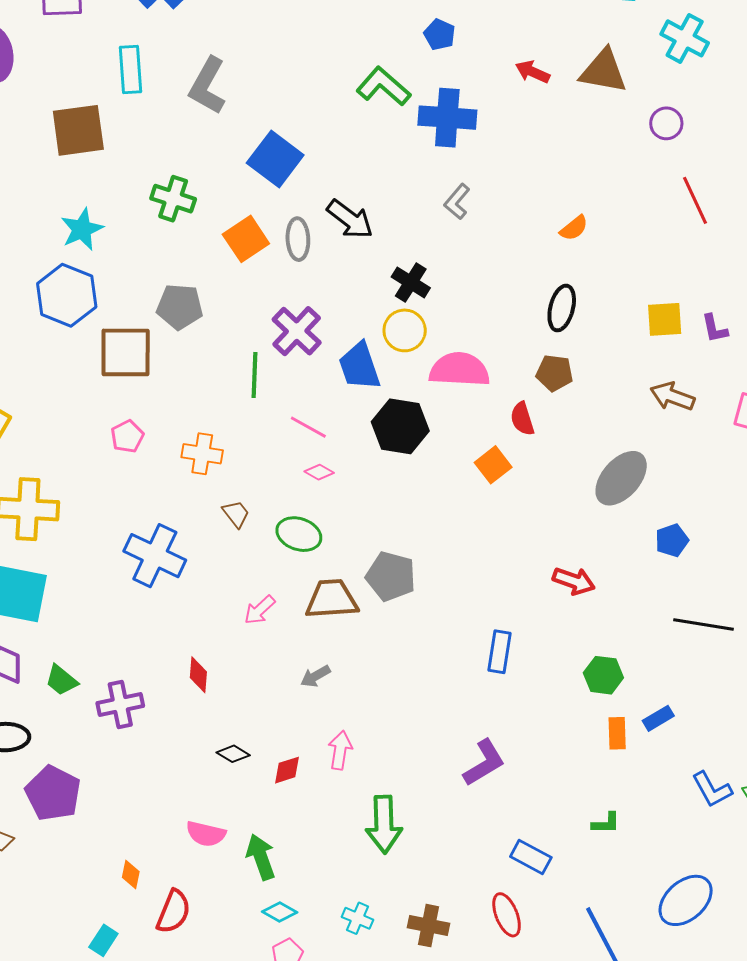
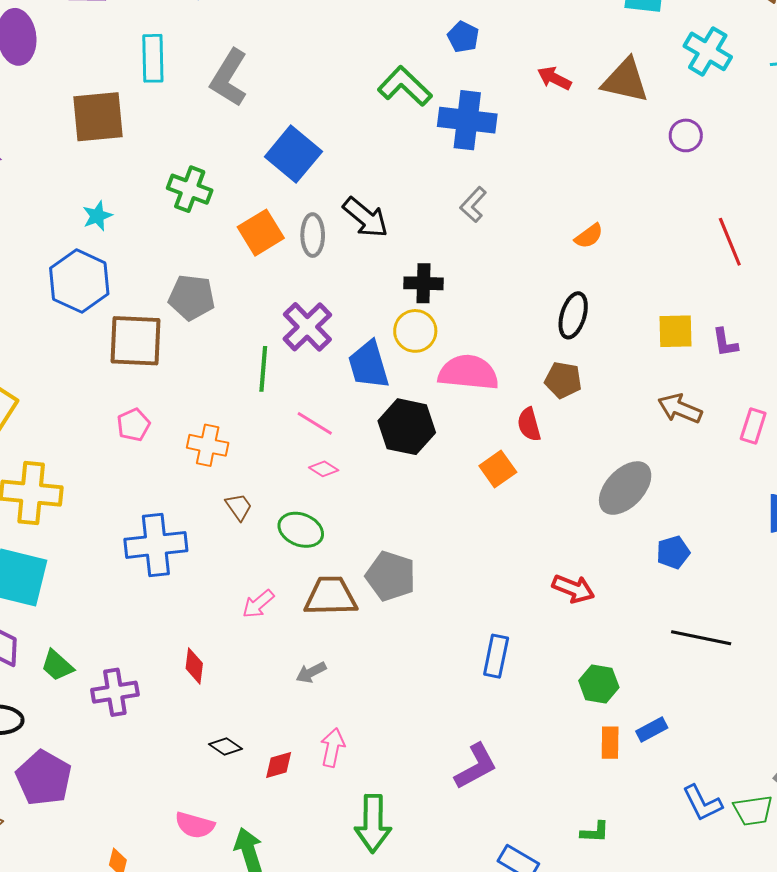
red line: (695, 200) -> (730, 242), moved
cyan star: (82, 229) -> (97, 216), size x0.7
black cross: (411, 282) -> (424, 283), turned -33
blue cross: (155, 556) -> (156, 545), turned -34

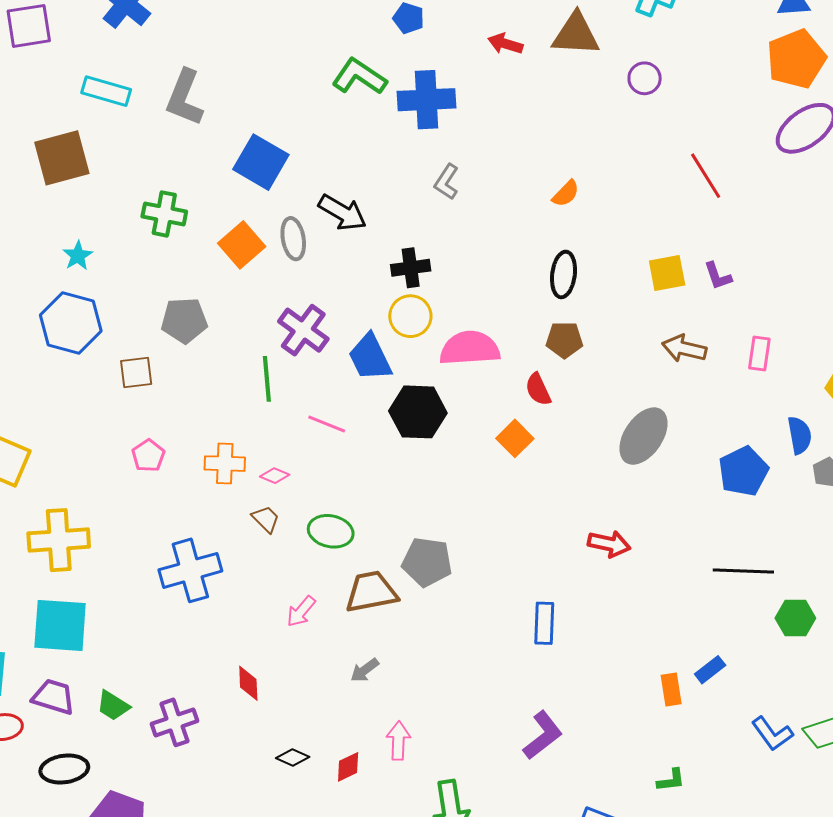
cyan rectangle: (153, 58) -> (106, 91), turned -63
brown square: (135, 341) -> (136, 373), size x0.6
pink diamond: (324, 469) -> (275, 476), moved
blue pentagon: (673, 552) -> (743, 471), moved, size x1.5
green hexagon: (599, 684) -> (795, 618), moved

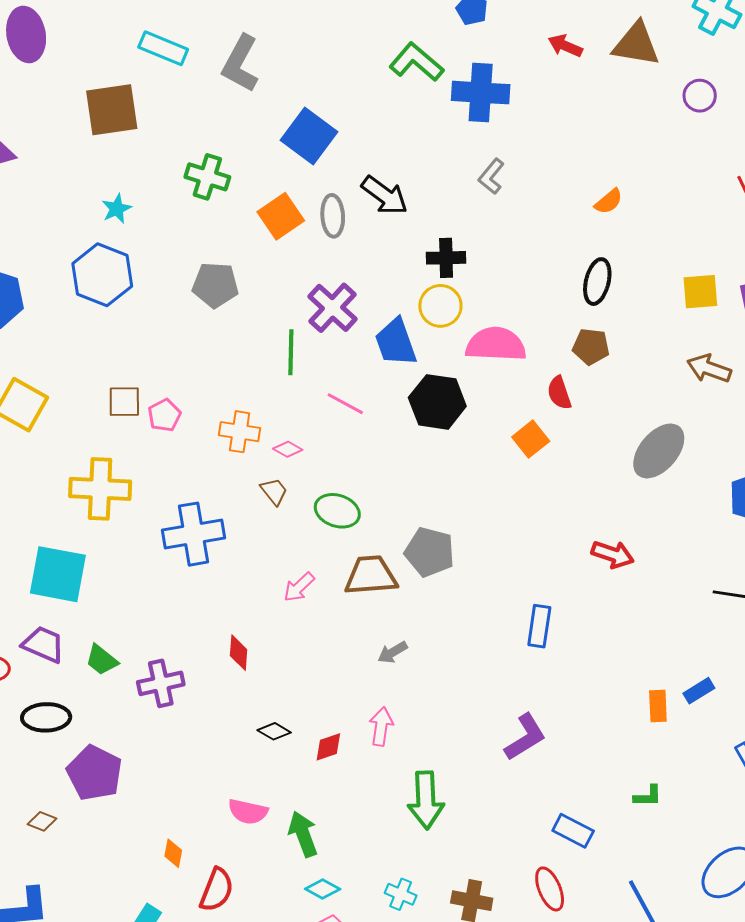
brown square: (136, 373) -> (124, 402), moved
yellow cross: (59, 540) -> (100, 489), moved
gray arrow: (365, 670) -> (393, 652), moved

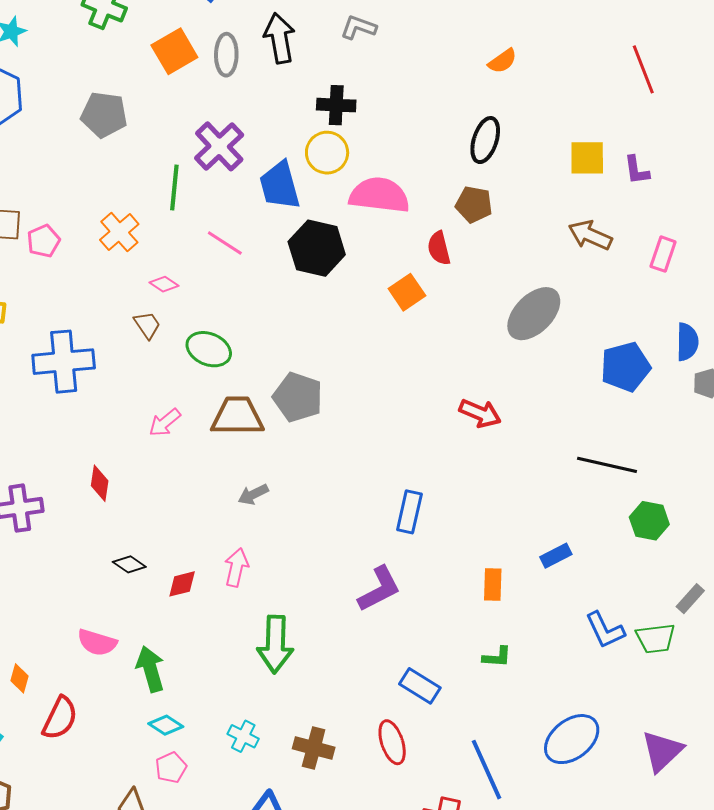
gray L-shape: (491, 176) -> (358, 27), moved, turned 66
black arrow: (385, 195) -> (279, 38), turned -141
orange cross: (240, 432) -> (119, 232), moved, turned 36
blue rectangle: (539, 626) -> (409, 512), moved
orange rectangle: (658, 706) -> (493, 585), moved

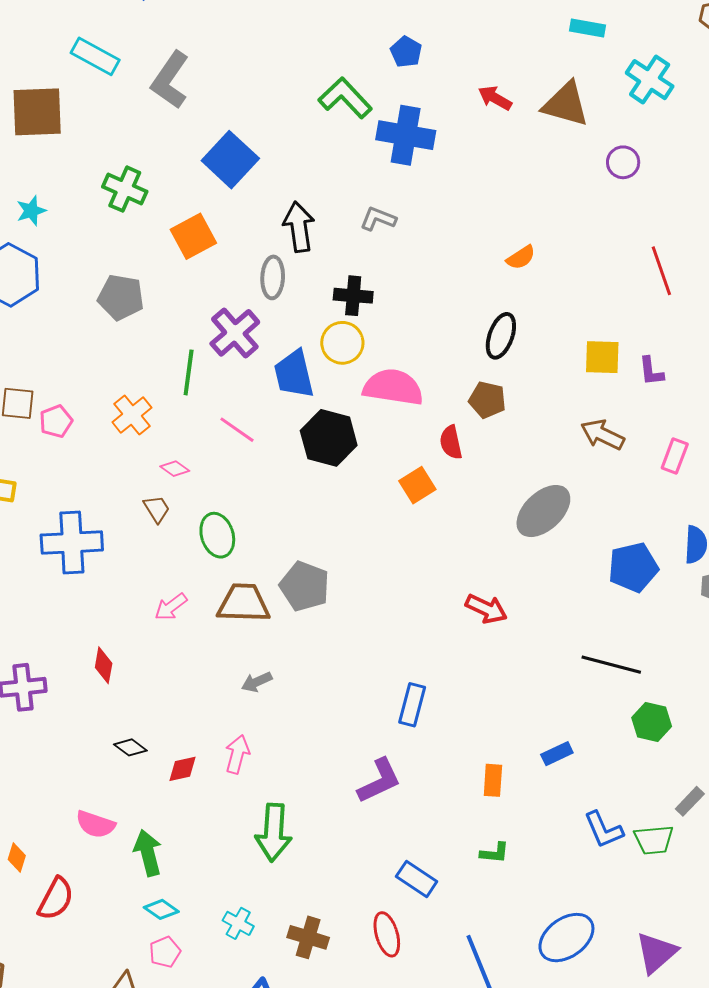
gray ellipse: (226, 55) -> (273, 277), moved
green ellipse: (209, 349) -> (217, 535), turned 48

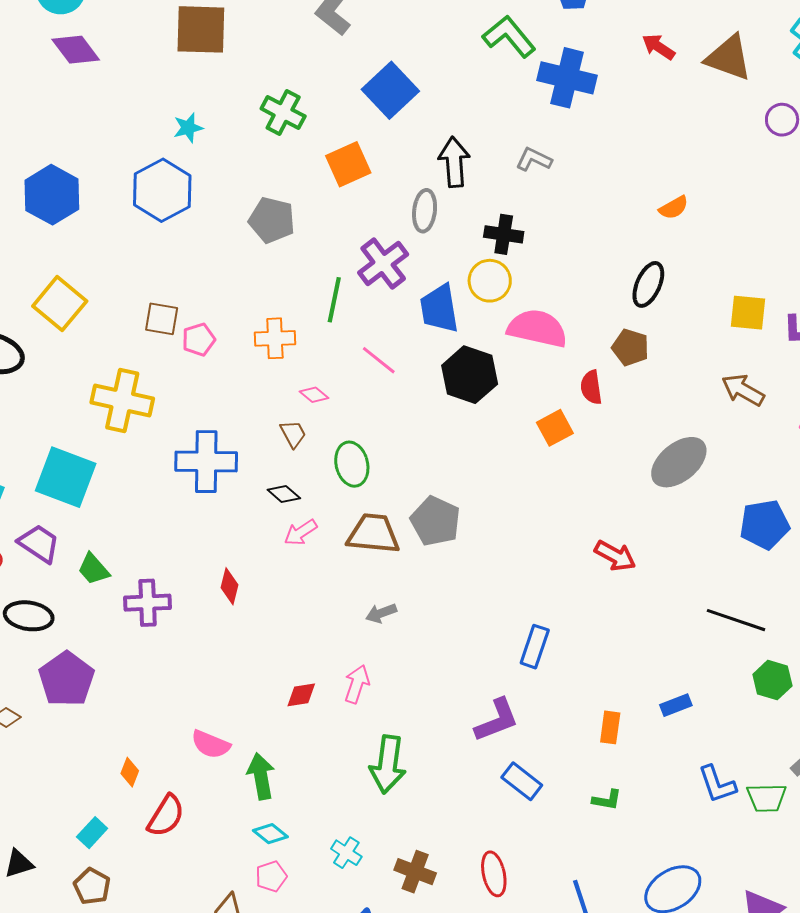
orange cross: (132, 415) -> (275, 338), turned 33
black diamond: (130, 747) -> (284, 494), moved
blue rectangle: (417, 879) -> (522, 781), moved

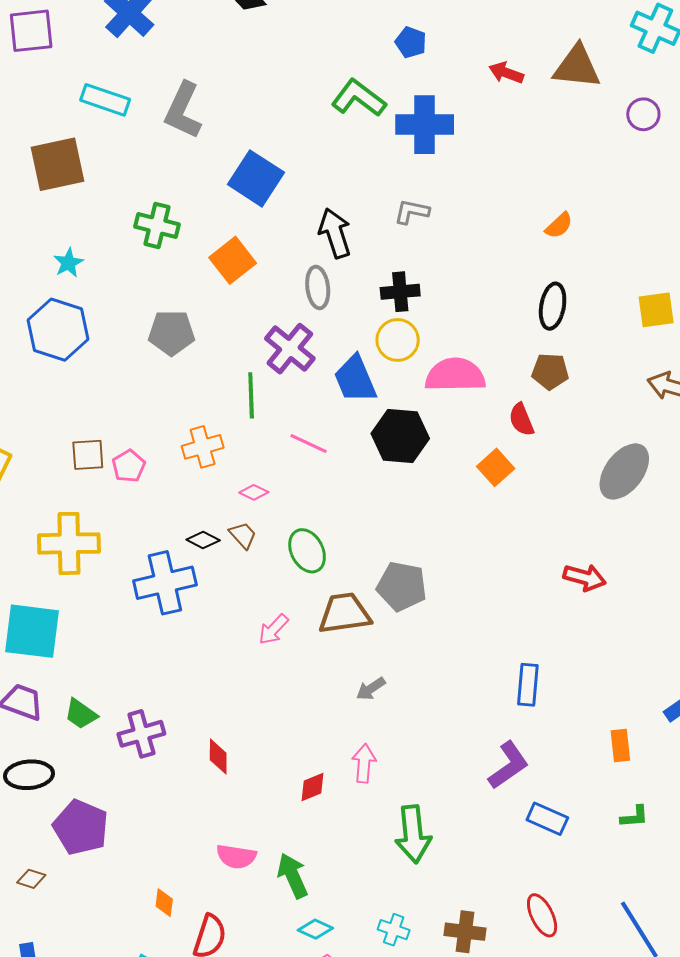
black diamond: (284, 494) -> (203, 540), moved
red diamond: (230, 586) -> (218, 757), moved

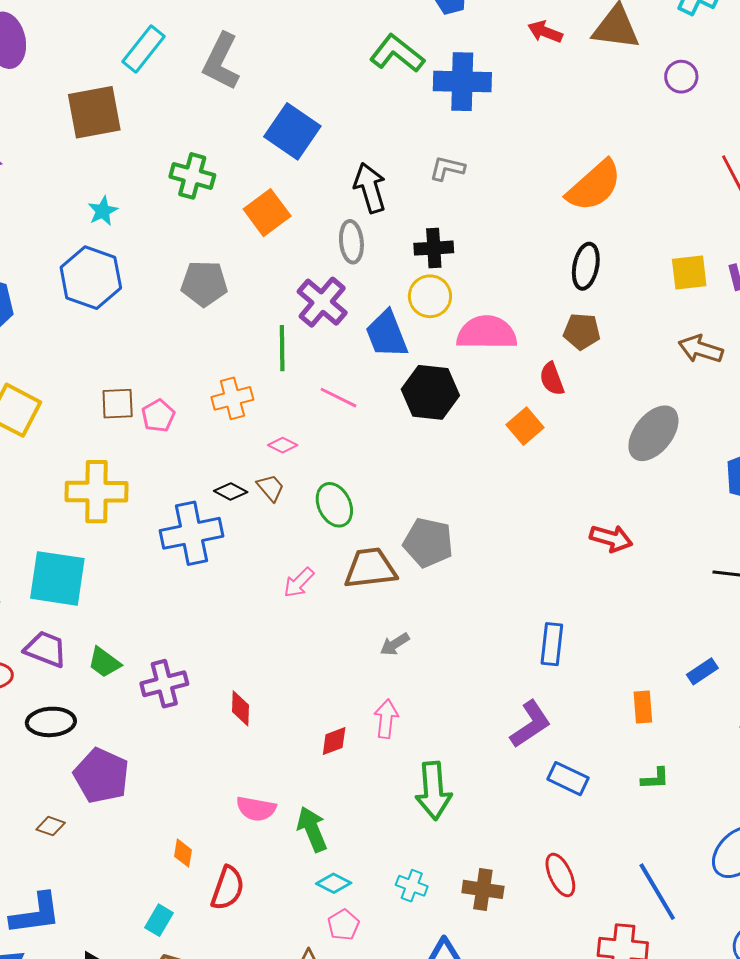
cyan rectangle: (105, 100) -> (143, 49), turned -72
orange semicircle: (559, 225) -> (594, 186), size x2.0

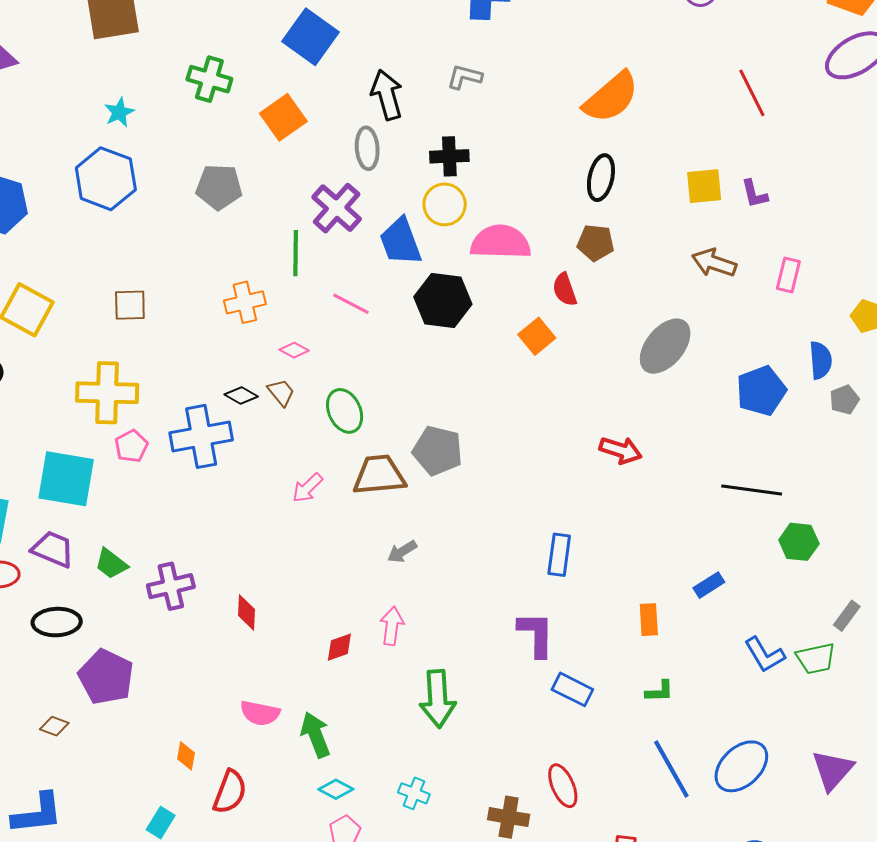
pink pentagon: (158, 416) -> (131, 446), moved
purple L-shape: (531, 724) -> (536, 634), turned -57
brown cross: (483, 889) -> (509, 817), moved
blue line: (657, 892) -> (671, 769), moved

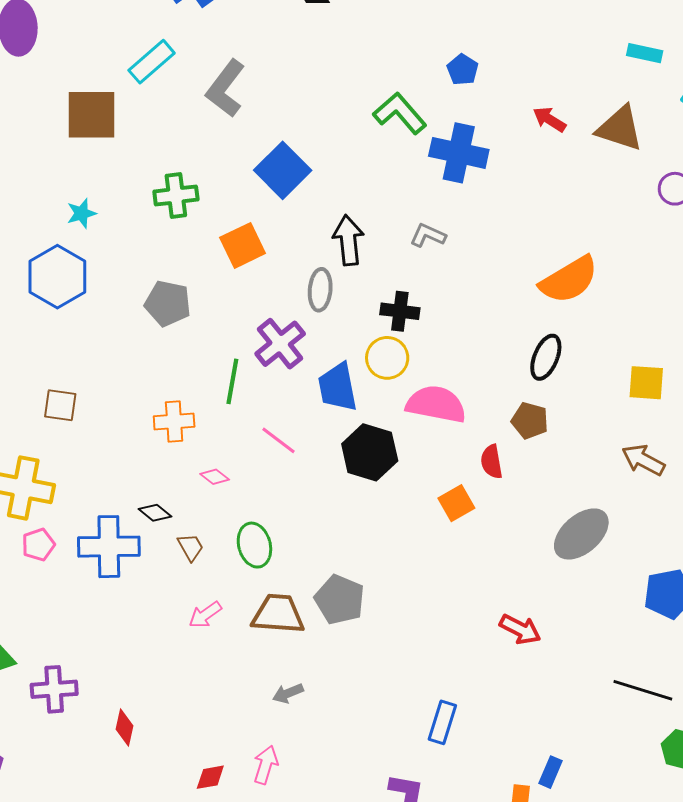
green cross: (209, 79) -> (176, 196), turned -33
brown trapezoid: (281, 392) -> (191, 547), moved
blue rectangle: (709, 585) -> (550, 772), moved, turned -44

